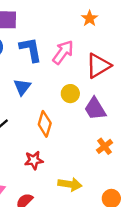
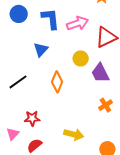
pink arrow: (63, 52) -> (77, 23), turned 30
red star: (34, 160) -> (32, 118), moved

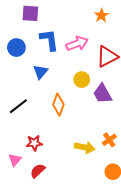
blue circle: (19, 14) -> (16, 48), moved
orange cross: (105, 105) -> (109, 140), moved
yellow arrow: (74, 134) -> (85, 147), moved

